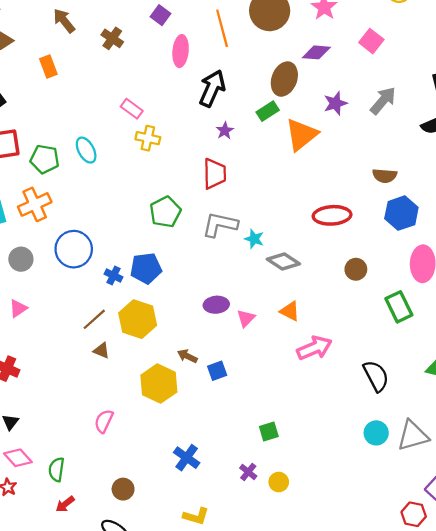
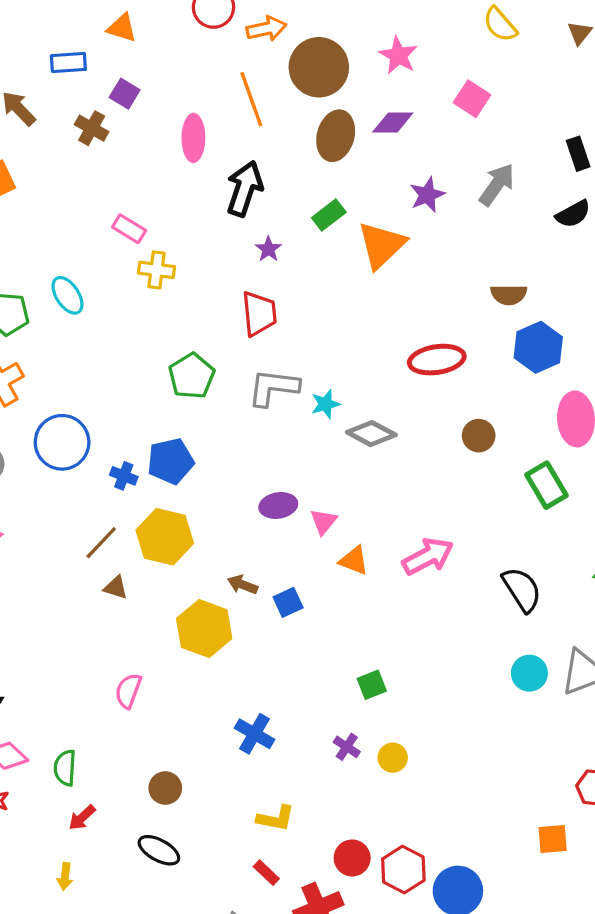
purple square: (160, 15) -> (125, 94), moved
brown ellipse: (284, 79) -> (336, 136), moved
cyan star: (254, 239) -> (325, 404), turned -30
orange triangle: (290, 311) -> (354, 560), moved

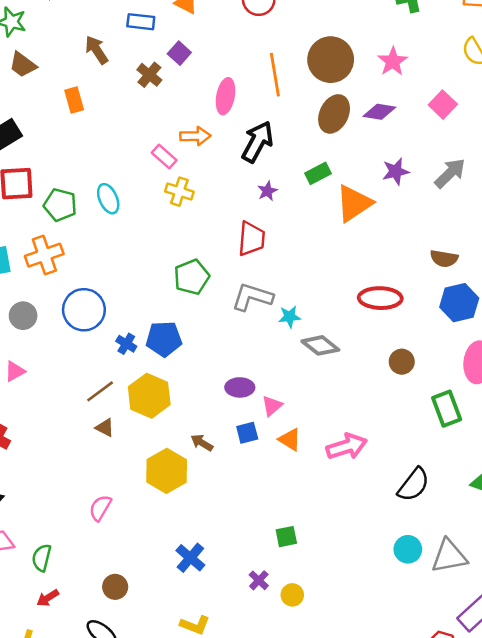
orange arrow: (266, 29) -> (195, 136), moved
black semicircle: (522, 590) -> (414, 485), turned 60
blue square: (288, 602) -> (247, 433), moved

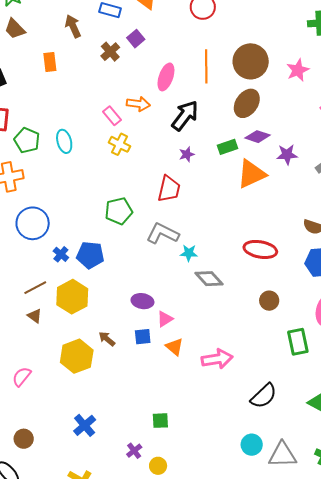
purple diamond: (379, 112) -> (258, 137), moved

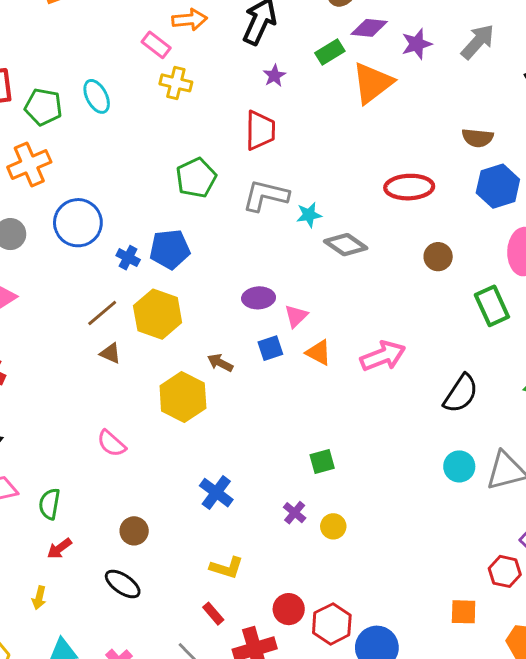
pink semicircle: (22, 377) -> (111, 443), turned -75

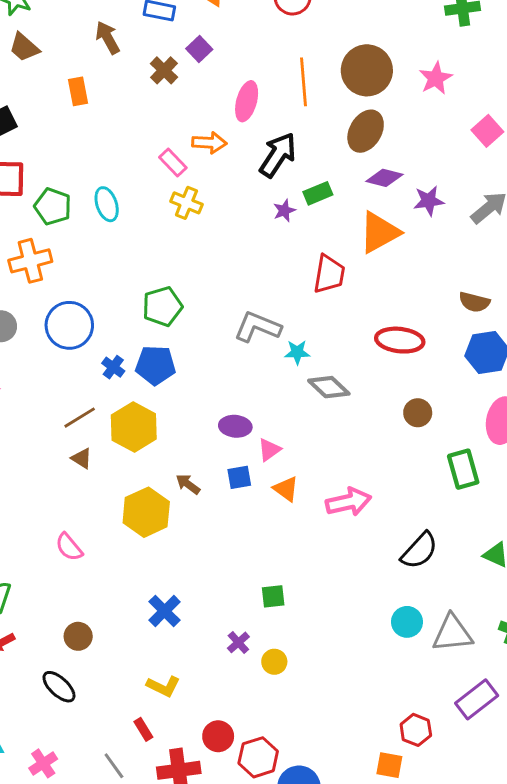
green rectangle: (330, 52) -> (318, 193), moved
red trapezoid: (260, 130) -> (329, 274), moved
green pentagon: (196, 178) -> (162, 306), moved
red hexagon: (505, 571) -> (416, 730), moved

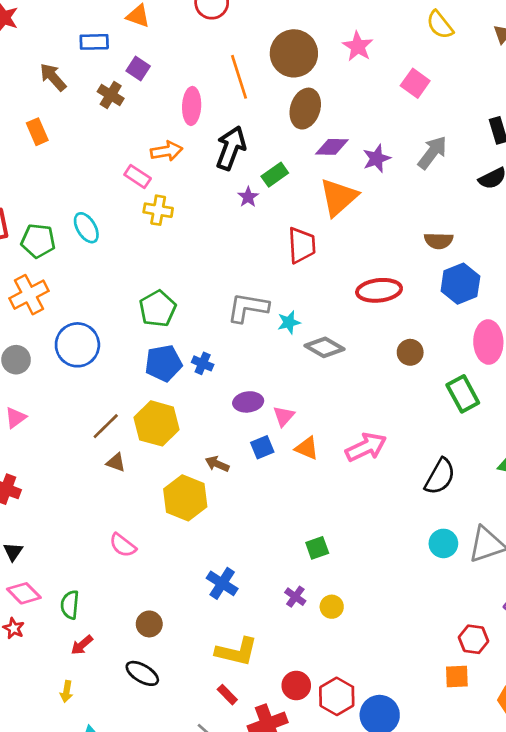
blue cross: (113, 367) -> (203, 363), moved
yellow L-shape: (163, 686) -> (236, 652), size x1.4

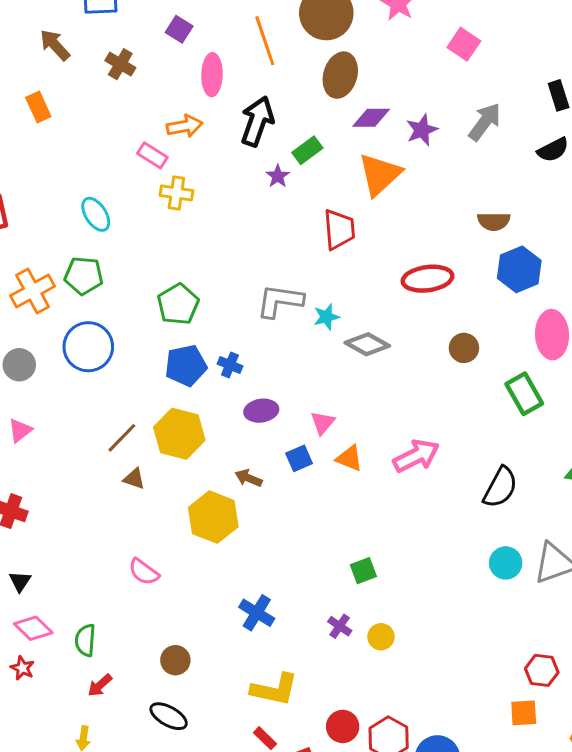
purple square: (138, 69) -> (179, 29), moved
green pentagon: (38, 241) -> (84, 276), moved
purple ellipse: (248, 402) -> (261, 411), moved

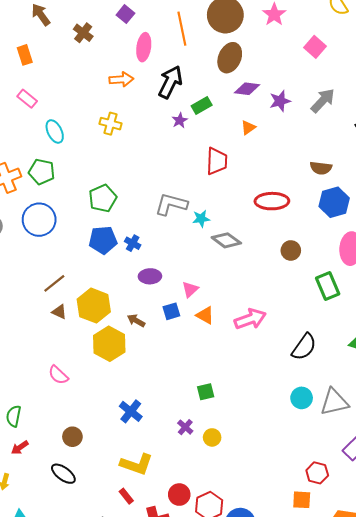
pink rectangle: (152, 155) -> (27, 99), moved
orange triangle: (380, 174) -> (248, 127), size x0.5
yellow hexagon: (179, 434) -> (94, 306), moved

